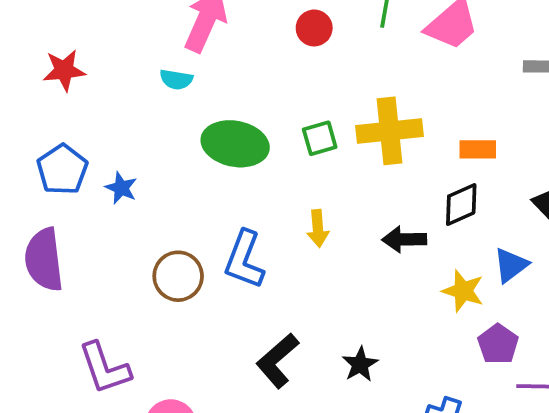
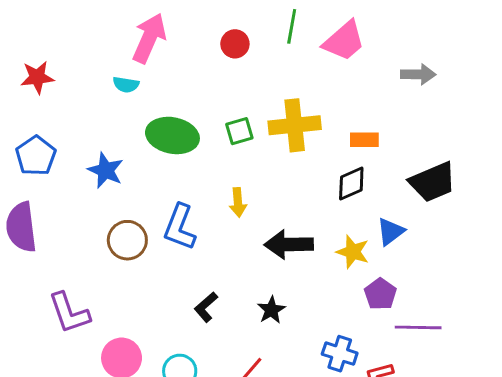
blue star: (121, 188) -> (106, 170), moved, size x1.4
black arrow: (404, 239) -> (289, 245), moved, size x1.4
black L-shape: (277, 361) -> (206, 307), size x0.7

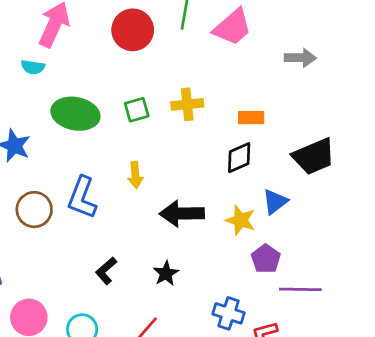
red circle: (235, 44) -> (133, 30), size x1.6
yellow cross: (295, 125) -> (187, 104), size x0.7

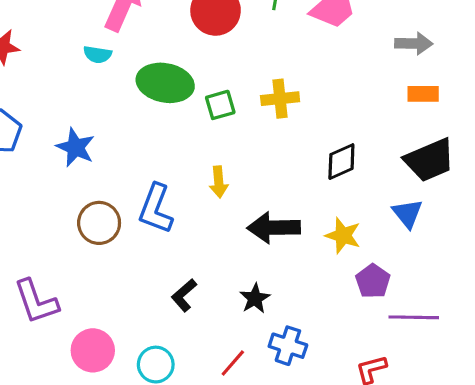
green ellipse: (75, 114) -> (165, 83), moved
orange rectangle: (251, 118) -> (423, 94), moved
blue triangle: (275, 202) -> (407, 213), moved, turned -32
blue cross: (229, 313) -> (288, 346), moved

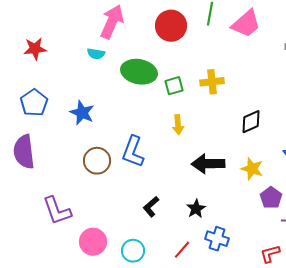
yellow arrow: (219, 182) -> (178, 125), moved

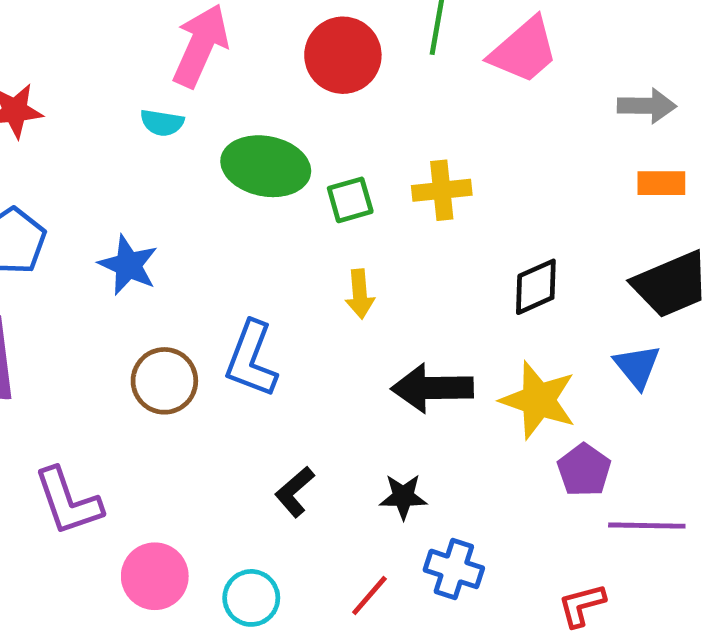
yellow star: (252, 169) -> (538, 400), size x1.4
black star: (196, 209) -> (403, 497), turned 30

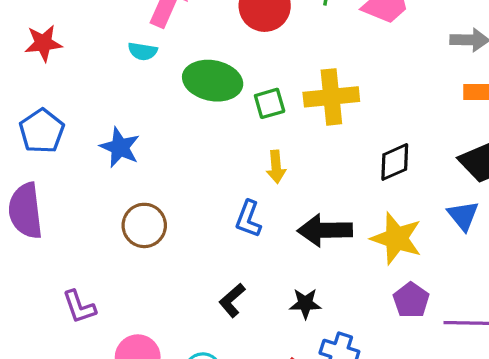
yellow cross: (442, 190) -> (331, 97), size x1.4
blue L-shape: (251, 359) -> (248, 219), moved, size x0.7
purple pentagon: (584, 470) -> (411, 300), moved
purple L-shape: (68, 501) -> (79, 307), size x0.7

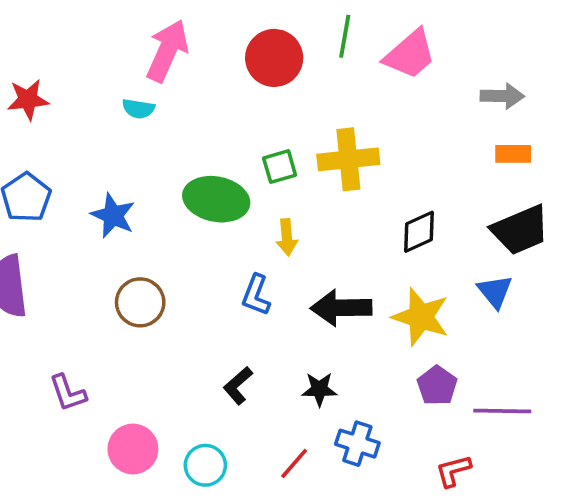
green ellipse: (213, 81) -> (216, 199), moved

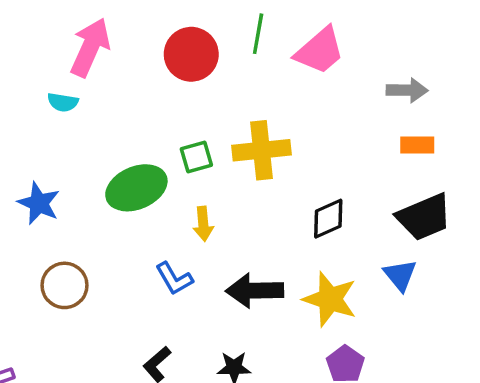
green ellipse: (216, 199) -> (136, 188), turned -34
blue L-shape: (256, 295) -> (174, 279), turned -51

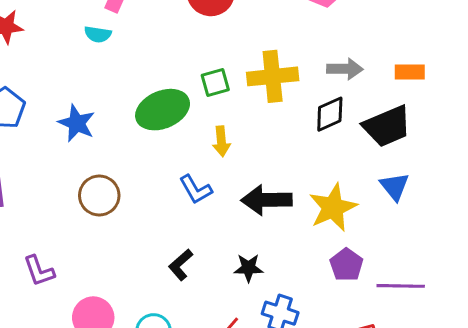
gray arrow: (407, 90) -> (345, 69), moved
black trapezoid: (424, 217) -> (387, 126), moved
black diamond: (328, 219) -> (330, 114), moved
yellow star: (330, 299) -> (333, 208), turned 30

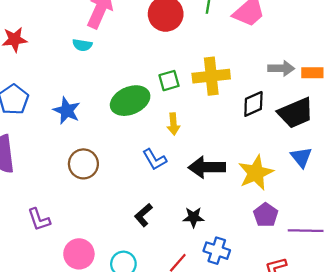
gray arrow: (345, 69) -> (281, 68), moved

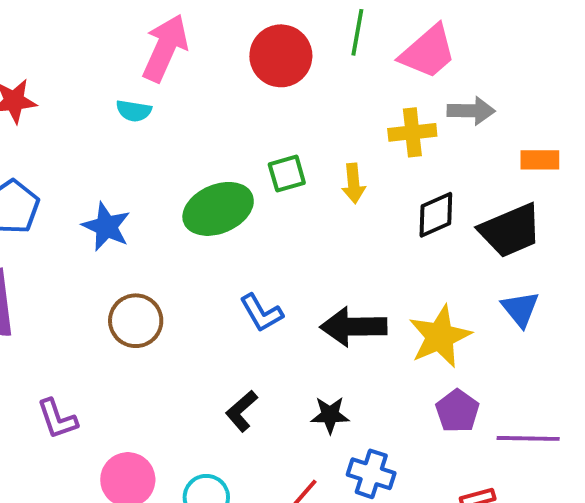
gray arrow: (281, 68) -> (471, 111), moved
yellow cross: (211, 76) -> (412, 132), moved, size x0.7
yellow arrow: (173, 124) -> (353, 183), moved

